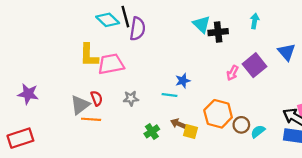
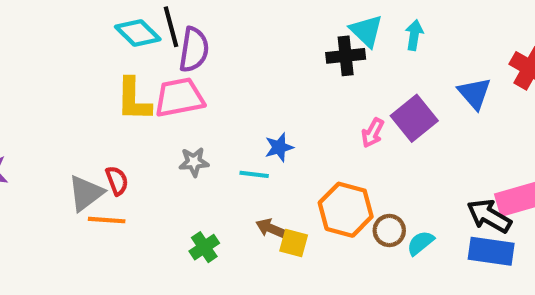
cyan triangle: (202, 24) -> (366, 31), moved
yellow L-shape: (89, 55) -> (134, 100), moved
pink trapezoid: (111, 64) -> (179, 97), moved
gray star: (131, 98) -> (194, 162), moved
green cross: (152, 131) -> (204, 247), moved

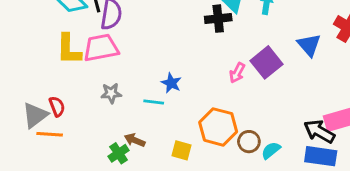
blue star: (279, 147) -> (171, 83), turned -30
brown arrow: (271, 228) -> (135, 140), moved

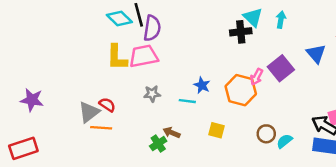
red semicircle: (57, 106) -> (107, 105), turned -35
orange hexagon: (218, 127) -> (241, 90), moved
yellow square: (182, 150) -> (216, 130), moved

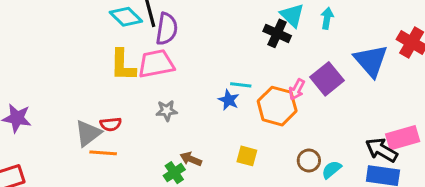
black cross: (241, 32) -> (277, 33), turned 30
blue triangle: (316, 54) -> (371, 61), size x1.4
cyan line: (187, 101) -> (241, 85), moved
red semicircle: (107, 105) -> (111, 124), turned 140

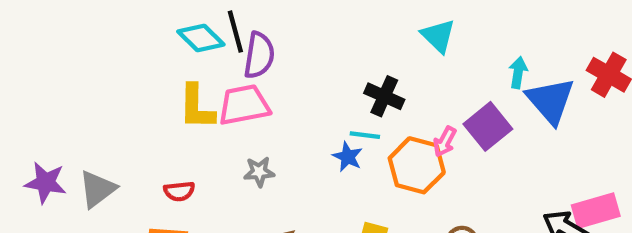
cyan arrow: (327, 18) -> (518, 73), moved
black cross: (277, 33) -> (384, 96), moved
gray triangle: (88, 133) -> (97, 189), moved

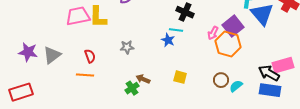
pink trapezoid: (244, 105) -> (78, 16), moved
orange hexagon: (417, 165) -> (228, 44), moved
red semicircle: (179, 191) -> (90, 56), turned -104

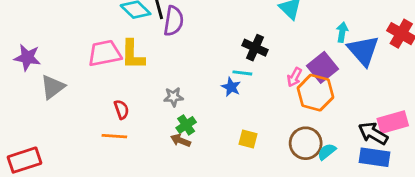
purple star: (28, 52) -> (27, 57), moved
gray triangle: (52, 55) -> (53, 87), moved
brown arrow: (143, 79) -> (181, 140), moved
brown circle: (221, 80) -> (306, 143), size x1.5
green cross: (132, 88) -> (186, 125), moved

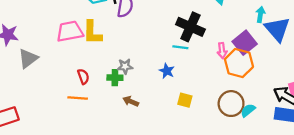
black cross: (255, 48) -> (190, 27), size x1.4
pink arrow: (294, 77) -> (222, 51), turned -35
blue star: (231, 87) -> (167, 71), moved
green cross: (186, 125) -> (115, 78), moved, turned 35

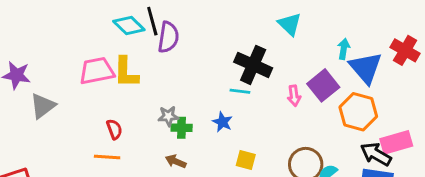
orange hexagon: (239, 63) -> (358, 112), moved
green cross: (115, 78) -> (182, 128), moved

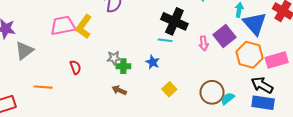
yellow L-shape: (126, 72) -> (84, 27), turned 35
pink rectangle: (396, 142) -> (277, 60), moved
orange line: (107, 157) -> (43, 87), moved
yellow square: (246, 160) -> (169, 89), turned 32

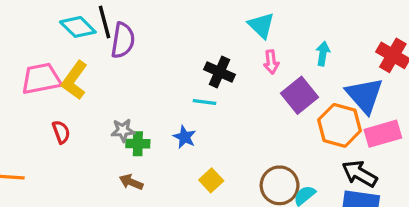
black cross: (174, 21) -> (220, 72), size x0.7
blue triangle: (255, 24) -> (365, 95), moved
pink arrow: (204, 43) -> (271, 62), moved
red semicircle: (75, 67) -> (61, 132), moved

